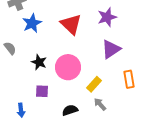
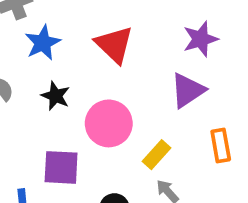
purple star: (107, 17) -> (200, 39), moved
black star: (39, 62) -> (56, 96), moved
purple square: (42, 91) -> (61, 167), size x1.5

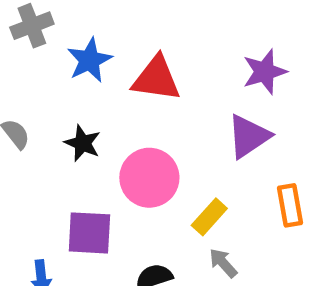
blue star: (43, 43) -> (89, 60), moved
red triangle: (114, 45) -> (156, 79), turned -36

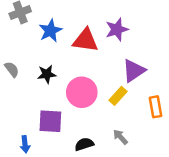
purple star: (265, 72) -> (117, 29), moved
black star: (83, 143) -> (47, 74), turned -30
yellow rectangle: (209, 217) -> (118, 96), moved

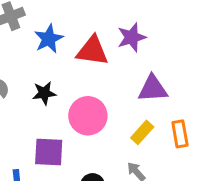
purple triangle: (134, 71) -> (153, 89), turned 30
yellow rectangle: (118, 96) -> (142, 132), moved

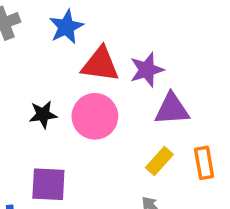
purple star: (132, 37) -> (147, 70), moved
blue star: (49, 39) -> (66, 27), moved
pink circle: (88, 116) -> (95, 116), moved

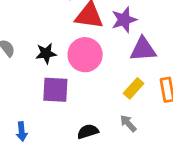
purple square: (48, 184) -> (55, 90), moved

